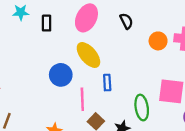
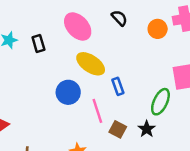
pink ellipse: (86, 18) -> (78, 27), turned -52
green ellipse: (142, 108) -> (160, 102), turned 50

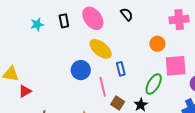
orange circle: (158, 29) -> (157, 44), moved
black rectangle: (38, 44) -> (64, 21), moved

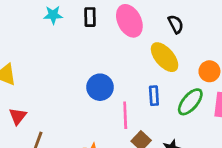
yellow ellipse: (101, 49) -> (165, 57), moved
green ellipse: (154, 84) -> (190, 102), moved
red triangle: (25, 91) -> (18, 116), moved, turned -32

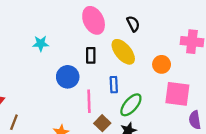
cyan star: (53, 15) -> (41, 43), moved
black rectangle: (90, 17) -> (91, 55), moved
green ellipse: (190, 102) -> (131, 105), moved

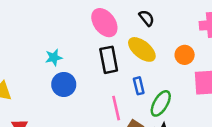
black rectangle: (91, 55) -> (109, 60), size x1.5
blue circle: (68, 77) -> (64, 84), moved

